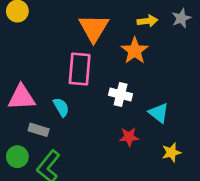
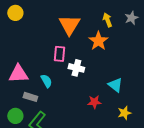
yellow arrow: (147, 21) -> (107, 20), turned -104
pink rectangle: (80, 69) -> (59, 54), size x0.7
white cross: (121, 94) -> (76, 68), moved

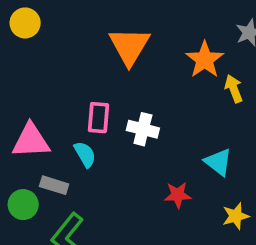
yellow arrow: (107, 20) -> (234, 89), moved
orange star: (98, 41) -> (205, 60), moved
pink rectangle: (59, 54) -> (98, 118), moved
green circle: (15, 116) -> (23, 205), moved

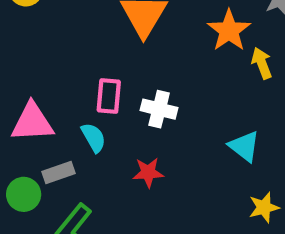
gray rectangle: (54, 185) -> (59, 172), turned -36
red star: (178, 195) -> (148, 172), moved

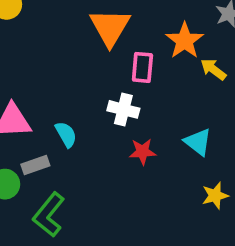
yellow arrow: (262, 63) -> (213, 69), turned -32
pink rectangle: (109, 96) -> (142, 67), moved
red star: (148, 172) -> (142, 152), moved

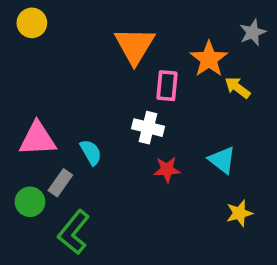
gray rectangle: (35, 165) -> (60, 183), turned -36

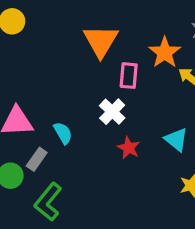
white cross: (148, 128) -> (112, 112), turned 30
red star: (167, 169) -> (129, 148), turned 30

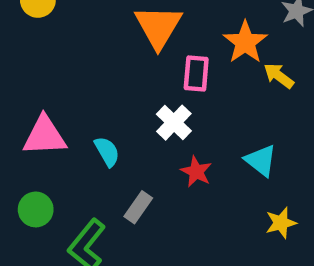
gray rectangle: (37, 159) -> (138, 207), moved

